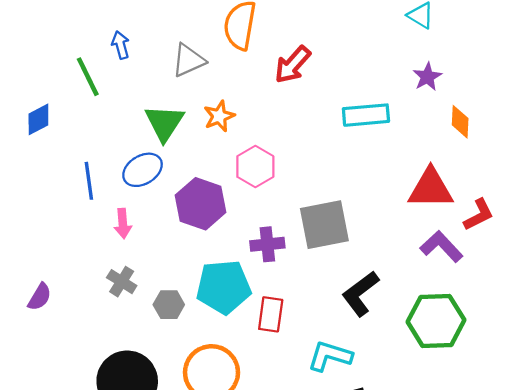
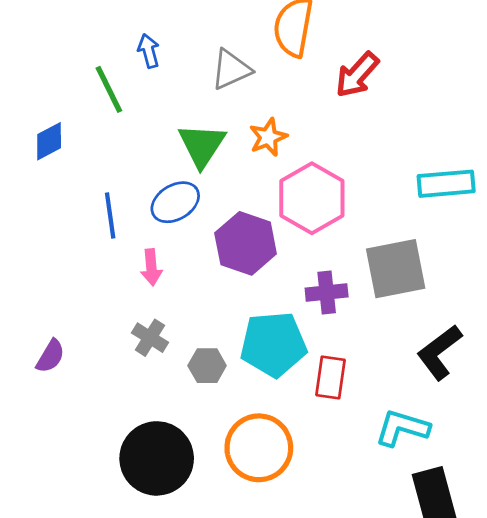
cyan rectangle: (366, 115) -> (446, 184), moved
pink hexagon: (255, 167) -> (312, 198), size x1.4

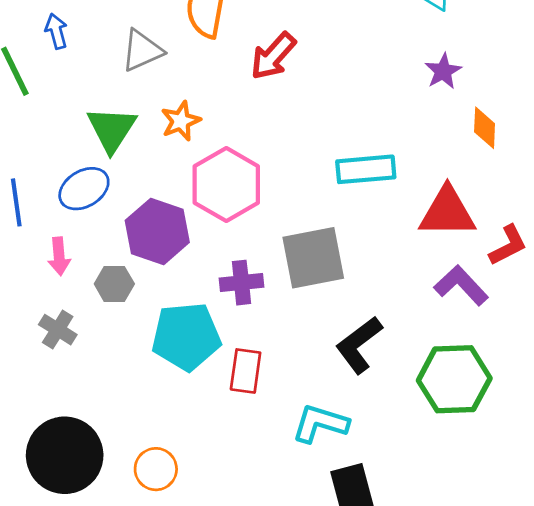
gray hexagon: (207, 366) -> (114, 284), moved
orange circle: (259, 448) -> (156, 469), moved, size x0.6

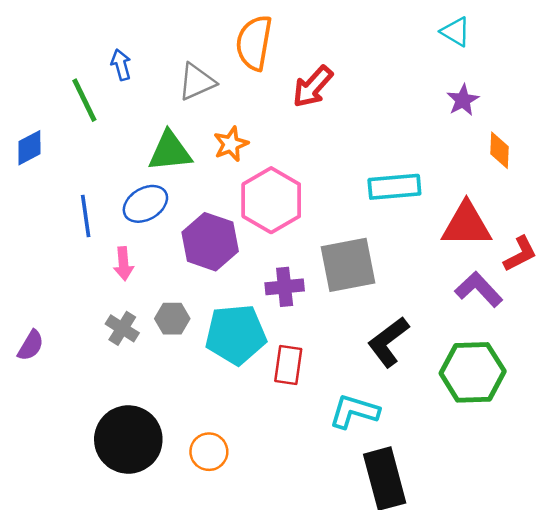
green triangle: (112, 129) -> (170, 151), turned 51
gray hexagon: (114, 284) -> (172, 319), moved

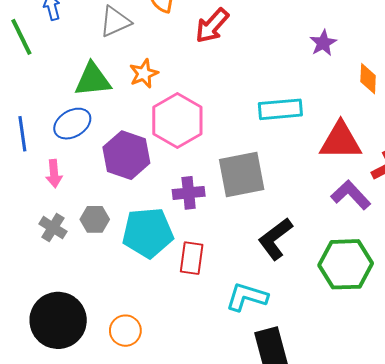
purple star: (463, 100) -> (323, 43), moved

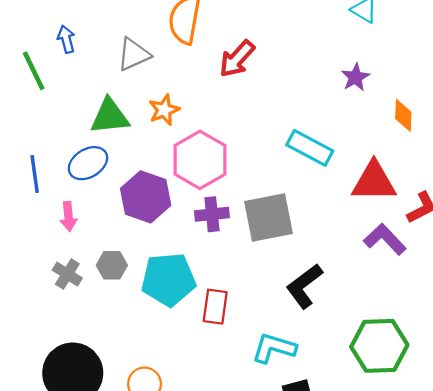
cyan rectangle: (280, 109) -> (310, 148), turned 33
purple cross: (189, 193) -> (212, 214), moved
green hexagon: (346, 264) -> (379, 346), moved

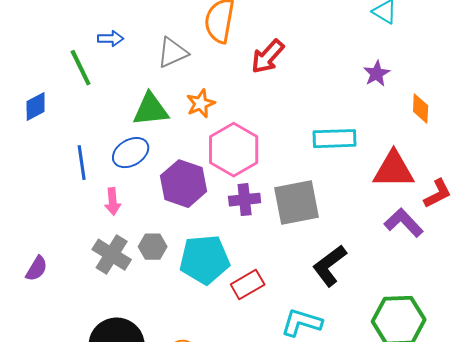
blue arrow: (66, 39) -> (111, 39), turned 105
cyan rectangle: (310, 148) -> (335, 139), turned -30
gray cross: (67, 274) -> (112, 255), size x1.4
red rectangle: (215, 307) -> (248, 285), turned 52

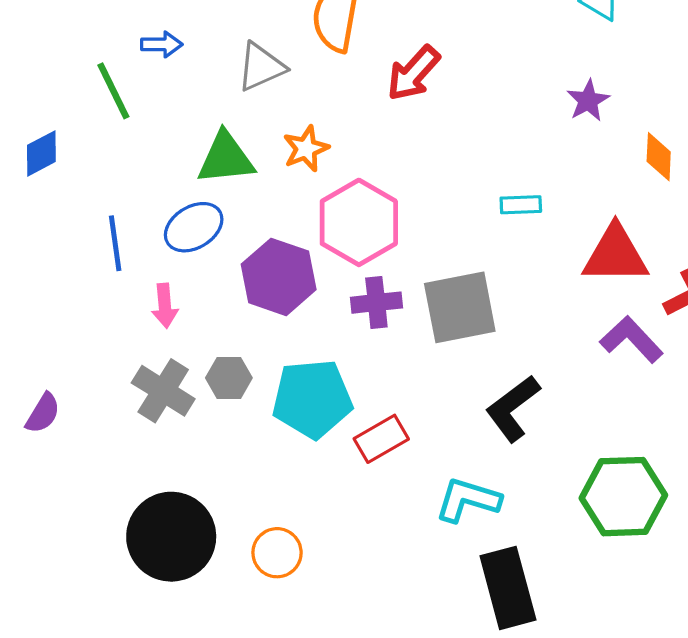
cyan rectangle: (335, 139) -> (521, 205), size x0.6

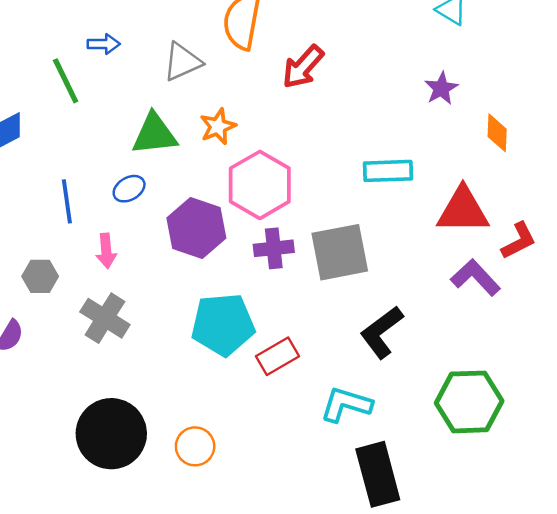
cyan rectangle: (521, 205) -> (388, 171), size x1.5
blue ellipse: (194, 227) -> (129, 189), size x0.7
gray hexagon: (229, 378) -> (40, 276), moved

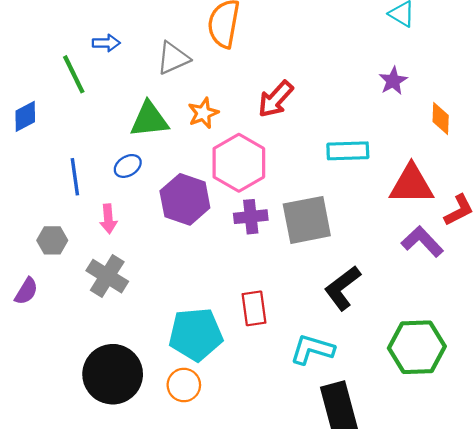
red arrow: (303, 67) -> (276, 99), moved
cyan pentagon: (223, 325) -> (196, 334), moved
red rectangle: (278, 356) -> (254, 308), turned -68

